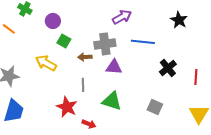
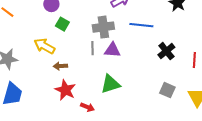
brown arrow: (85, 57) -> (60, 66), moved
gray line: (83, 85) -> (92, 48), moved
green triangle: (112, 101) -> (110, 84), turned -35
gray square: (155, 107) -> (167, 90), moved

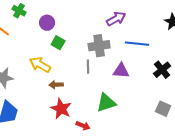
purple triangle: (112, 50) -> (121, 71), moved

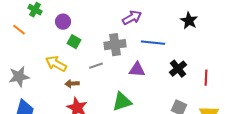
gray line: (88, 67) -> (96, 66), moved, turned 72

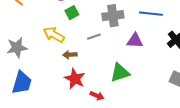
green square: (74, 42) -> (72, 13), turned 32

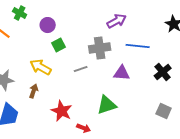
brown arrow: (70, 55) -> (34, 91), moved, turned 112

